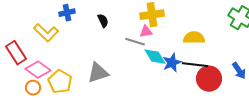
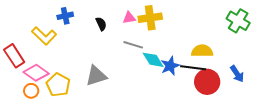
pink triangle: (146, 32) -> (129, 18), moved
yellow semicircle: (194, 38) -> (202, 51), moved

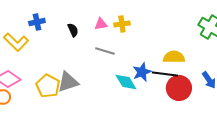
yellow cross: (150, 18) -> (122, 24), size x0.7
cyan diamond: (153, 60) -> (126, 82), moved
yellow pentagon: (58, 85) -> (48, 86), moved

